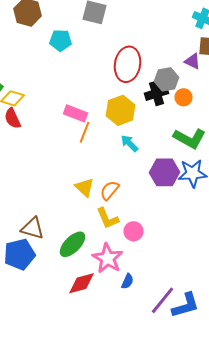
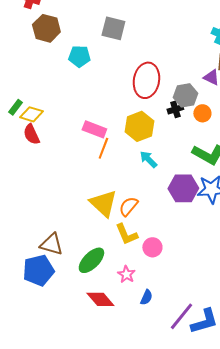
black cross: (156, 93) -> (175, 109), size x0.7
yellow triangle: (84, 187) -> (103, 203), size x1.4
pink star: (108, 258) -> (126, 274), size x0.6
red diamond: (82, 283) -> (100, 299), turned 64

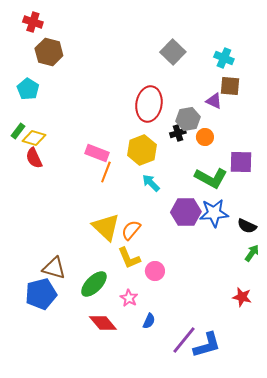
gray square: (113, 28) -> (173, 52), moved, turned 30
cyan pentagon: (79, 56) -> (28, 89), moved, turned 30

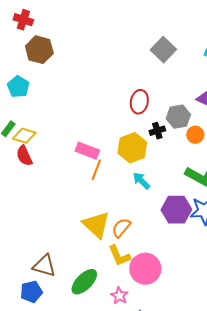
red ellipse: (149, 104) -> (139, 102), size x0.7
black cross: (178, 133) -> (157, 131), moved
pink circle: (155, 271) -> (145, 269), size x1.6
blue pentagon: (41, 294) -> (31, 292), size x0.7

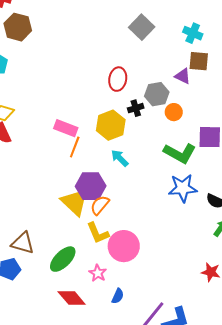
purple hexagon: (176, 210) -> (91, 186), moved

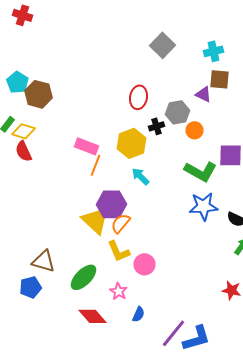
brown hexagon: (18, 27) -> (38, 94), moved
cyan cross: (193, 33) -> (214, 51), turned -36
pink circle: (124, 246) -> (144, 264), size x0.7

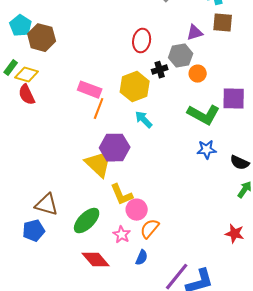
purple triangle: (204, 94) -> (195, 33), moved, turned -42
blue star: (204, 206) -> (207, 150), size x0.7
orange semicircle: (120, 223) -> (150, 229), moved
pink circle: (144, 264) -> (137, 210), moved

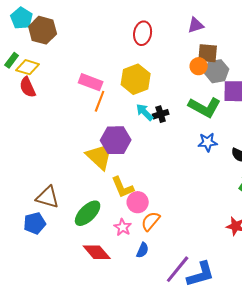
brown square: (223, 23) -> (208, 53), moved
gray hexagon: (181, 56) -> (217, 71), moved
black cross: (160, 70) -> (161, 114), moved

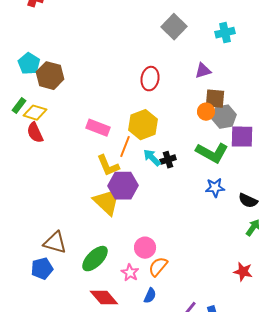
orange line: (100, 101) -> (125, 147), moved
yellow L-shape: (123, 187) -> (108, 166), moved

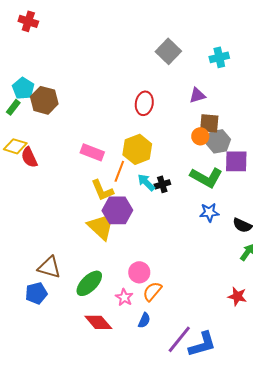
green rectangle: (19, 106) -> (13, 107), moved
yellow diamond: (35, 113) -> (15, 146), moved

